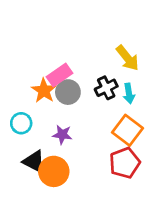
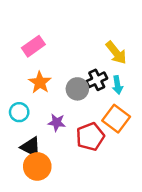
pink rectangle: (59, 75) -> (33, 46), moved
gray circle: (68, 92) -> (77, 89), moved
red pentagon: (125, 163) -> (90, 137), moved
orange circle: (54, 171) -> (37, 166), moved

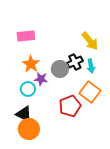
pink rectangle: (33, 46) -> (26, 36), turned 30
cyan circle: (19, 112) -> (28, 89), moved
purple star: (57, 123) -> (41, 79), moved

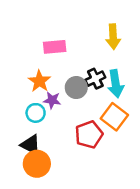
pink rectangle: (26, 36) -> (55, 47), moved
yellow arrow: (90, 41) -> (113, 37), moved, turned 36
cyan arrow: (91, 66) -> (116, 84), size x1.5

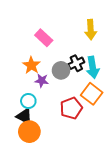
pink rectangle: (55, 47) -> (44, 38), turned 48
cyan circle: (36, 113) -> (28, 101), moved

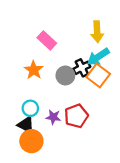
cyan arrow: (93, 67) -> (98, 57), moved, turned 65
purple star: (42, 81) -> (53, 117), moved
orange square: (92, 94) -> (98, 75), moved

